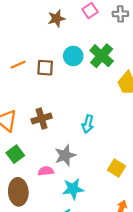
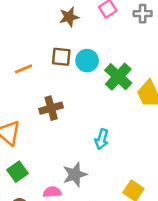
green cross: (102, 56) -> (118, 77), moved
brown square: (45, 68) -> (61, 57), moved
brown cross: (42, 119) -> (51, 108), moved

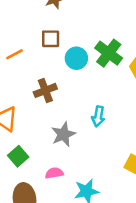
cyan circle: (87, 61) -> (76, 58), moved
gray star: (75, 175) -> (63, 134), moved

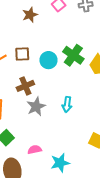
brown square: (51, 39) -> (22, 54), moved
gray star: (63, 134) -> (36, 107), moved

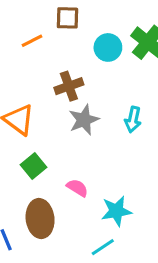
brown square: (22, 54) -> (68, 18), moved
pink semicircle: (35, 150) -> (77, 188), turned 40

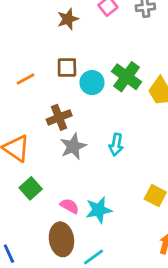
brown square: (68, 18) -> (67, 68), moved
cyan star: (116, 211) -> (99, 210), moved
brown ellipse: (40, 219) -> (61, 239), moved

